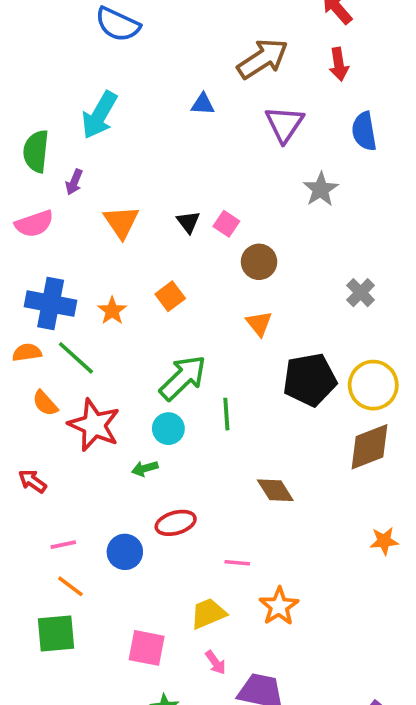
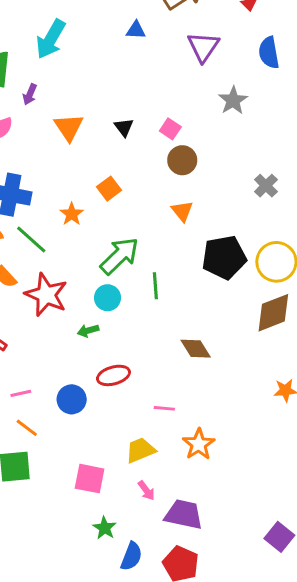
pink square: (226, 224) -> (170, 129), moved
orange star: (112, 311) -> (72, 214), moved

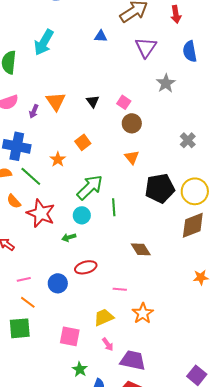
purple arrow: (30, 94) -> (34, 111), moved

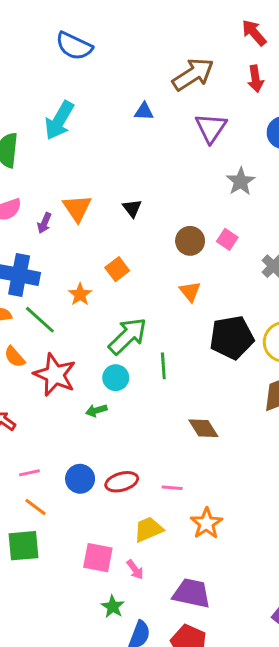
pink square: (124, 102) -> (227, 239), moved
red ellipse: (86, 267) -> (122, 482), moved
pink arrow: (108, 344) -> (135, 569), moved

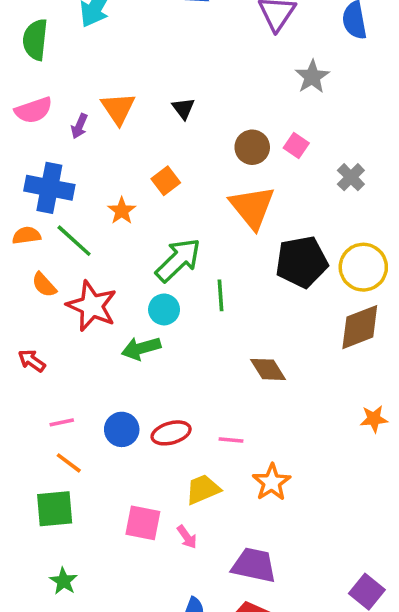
orange triangle: (190, 291) -> (252, 207), size x1.8
green arrow: (96, 410) -> (141, 348), size x1.5
green star: (113, 607) -> (63, 581), moved

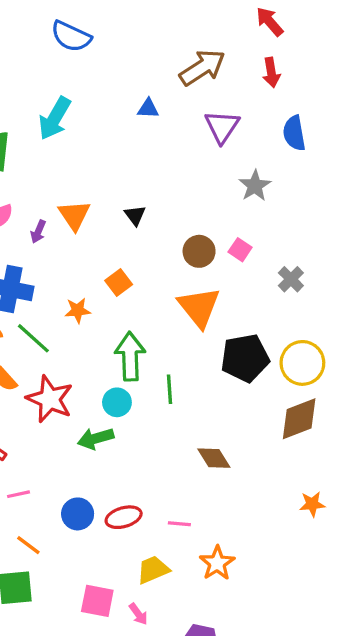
orange star: (122, 211) -> (78, 310), turned 30
green arrow: (178, 260) -> (130, 356), turned -48
pink line: (62, 422) -> (19, 494), moved

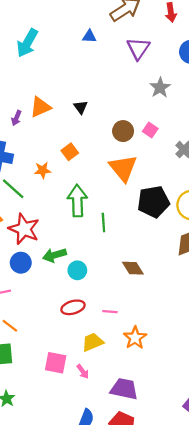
orange triangle: (74, 215) -> (40, 107), turned 40
cyan circle: (117, 402) -> (77, 270), moved
blue circle: (78, 514) -> (21, 263), moved

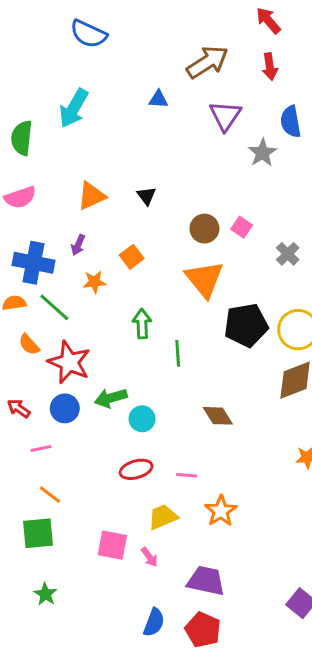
gray star: (160, 88) -> (262, 153), moved
purple arrow: (16, 118) -> (78, 245), moved
green arrow: (77, 201) -> (142, 324), size x0.7

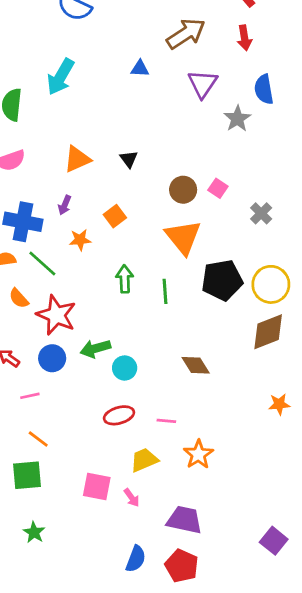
green line: (178, 353) -> (165, 291), moved

